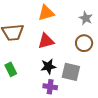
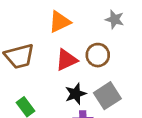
brown circle: (84, 43) -> (98, 55), moved
gray square: (71, 72) -> (107, 96), turned -36

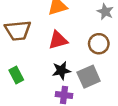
brown circle: (98, 55) -> (99, 44), moved

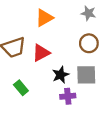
red triangle: (58, 40) -> (41, 53), moved
gray square: (89, 77) -> (86, 75), turned 35

